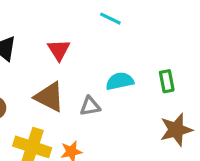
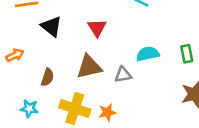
brown triangle: (49, 97) -> (89, 67), turned -40

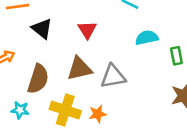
cyan semicircle: (148, 54) -> (147, 38), moved
gray triangle: (123, 75) -> (113, 76), size x1.5
brown semicircle: (47, 77) -> (38, 79), size x1.6

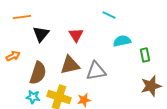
black triangle: (42, 29) -> (41, 34), turned 30
cyan star: (20, 110) -> (33, 97), moved

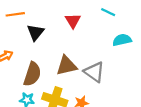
red triangle: (76, 35) -> (73, 21), moved
gray triangle: (96, 71) -> (94, 72), turned 45

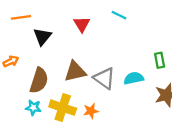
cyan semicircle: (122, 40) -> (134, 78), moved

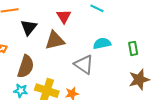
brown triangle: (75, 72) -> (55, 40), moved
cyan semicircle: (134, 78) -> (102, 43), moved

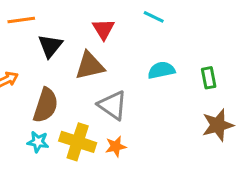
gray triangle: (84, 64) -> (113, 105), moved

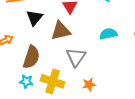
gray triangle: (113, 105) -> (76, 57), turned 30
orange star: (116, 146) -> (89, 84), moved

